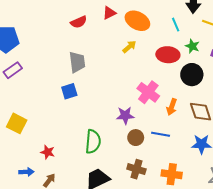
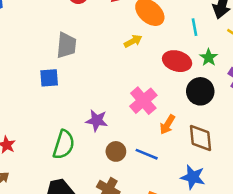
purple star: (125, 115) -> (97, 120), moved

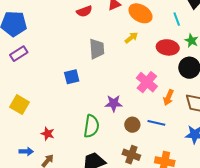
gray trapezoid: (66, 45) -> (97, 49), moved

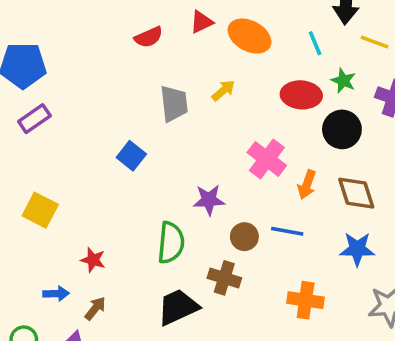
yellow arrow: (131, 38) -> (223, 90), moved
blue square: (72, 77) -> (131, 156), turned -35
brown cross: (131, 155) -> (224, 278), moved

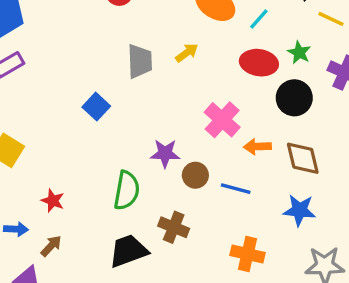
cyan line: (315, 43) -> (259, 19), moved, turned 60
orange arrow: (307, 185) -> (257, 147), turned 64
brown circle: (244, 237) -> (195, 175), moved

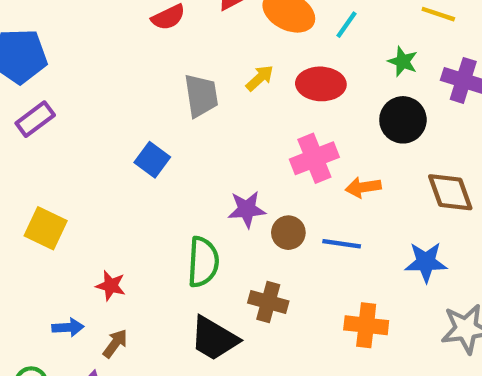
red ellipse: (259, 63) -> (321, 84), moved
pink cross: (222, 120) -> (314, 158), turned 33
brown diamond: (303, 158) -> (450, 192), moved
black trapezoid: (128, 251) -> (214, 339), turned -123

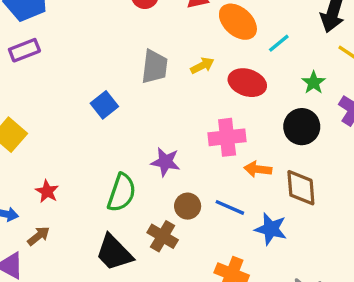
brown diamond: (450, 192) -> (301, 188), moved
brown circle: (288, 233) -> (188, 206), moved
blue star: (426, 262) -> (271, 229), moved

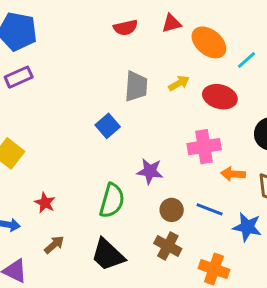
blue square: (104, 105) -> (108, 126), moved
brown arrow: (39, 236) -> (54, 245), moved
brown cross: (163, 236) -> (168, 246), moved

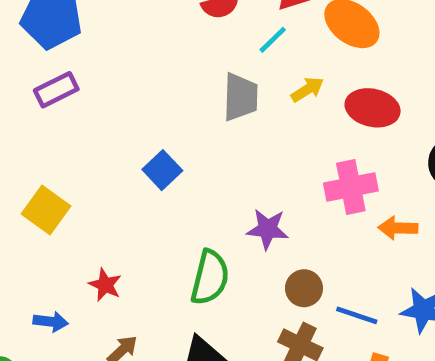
cyan line: (247, 60) -> (273, 40), moved
blue square: (108, 126) -> (162, 170), moved
blue line: (210, 209) -> (357, 315), moved

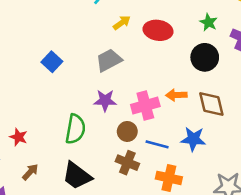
gray trapezoid: (241, 97) -> (109, 60), moved, turned -116
blue square: (162, 170) -> (52, 62), moved
pink cross: (351, 187) -> (145, 105), moved

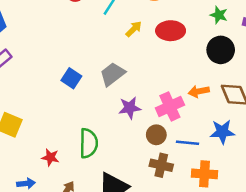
gray trapezoid: (109, 60) -> (112, 74), moved
green semicircle: (75, 129) -> (89, 143), moved

